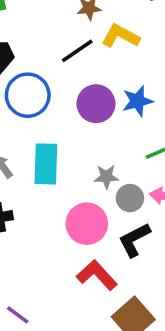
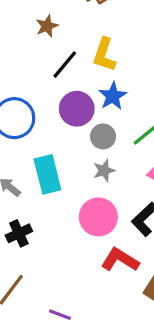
yellow L-shape: (121, 36) -> (104, 55), moved, turned -84
black line: (77, 51) -> (65, 65), moved
gray circle: (130, 198) -> (103, 136), moved

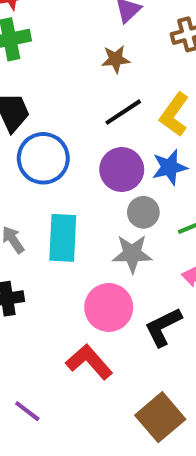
gray star: (104, 171) -> (132, 254), size x1.4
red L-shape: (120, 260) -> (89, 362), moved

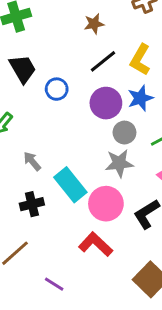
blue circle: (43, 158) -> (57, 89), moved, size x0.6
cyan rectangle: (63, 238) -> (70, 185), moved, turned -36

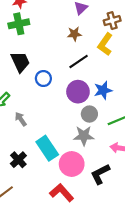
yellow L-shape: (140, 60) -> (105, 44), moved
gray arrow: (32, 161) -> (21, 119), moved
black cross: (32, 204) -> (18, 160), turned -35

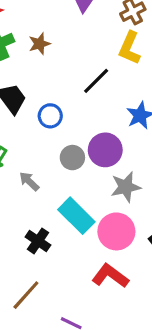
brown star: (74, 34) -> (39, 44), moved
purple circle: (78, 92) -> (105, 150), moved
gray circle: (89, 114) -> (72, 158), moved

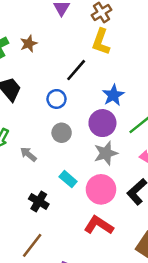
blue circle: (50, 116) -> (56, 99), moved
purple circle: (105, 150) -> (102, 123), moved
cyan rectangle: (76, 216) -> (68, 179), size x0.6

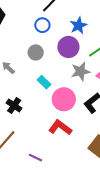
blue circle: (56, 99) -> (42, 25), moved
gray star: (106, 153) -> (81, 71), moved
cyan rectangle: (68, 179) -> (44, 82), moved

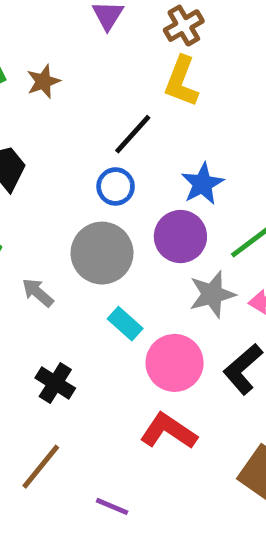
gray circle: (36, 52) -> (102, 253), size x1.6

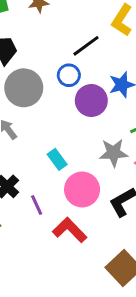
purple circle: (180, 236) -> (91, 101), moved
gray circle: (102, 253) -> (24, 88), moved
purple line: (112, 506) -> (37, 205), moved, turned 30

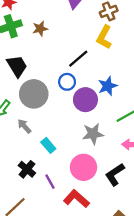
gray star: (114, 153) -> (93, 134), moved
cyan rectangle: (57, 159) -> (48, 145), moved

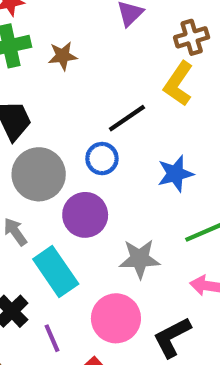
purple circle: (85, 100) -> (85, 215), moved
cyan rectangle: (48, 145) -> (56, 271), size x1.6

